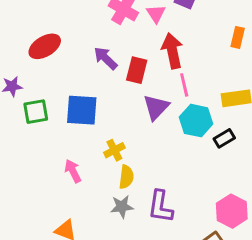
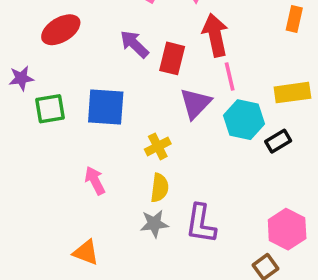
yellow cross: (114, 150) -> (158, 146), moved

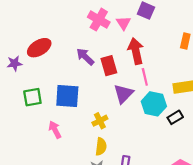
red rectangle: (172, 58) -> (109, 66), turned -30
purple star: (21, 78) -> (14, 63), moved
pink arrow: (95, 181) -> (55, 130), moved

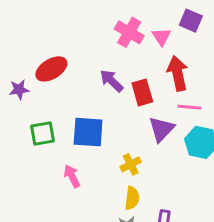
pink line: (145, 77) -> (189, 107), turned -72

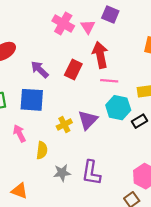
purple arrow: (112, 81) -> (40, 69), moved
red rectangle: (142, 92) -> (73, 69), turned 42
purple triangle: (161, 129) -> (88, 120), moved
yellow semicircle: (132, 198) -> (42, 150), moved

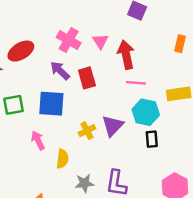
pink cross: (63, 23) -> (69, 40), moved
pink triangle: (88, 27) -> (100, 41), moved
red rectangle: (73, 69) -> (87, 78), moved, turned -42
black rectangle: (140, 121) -> (152, 139), moved, turned -64

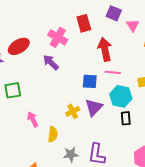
pink triangle: (100, 41) -> (133, 25), moved
red rectangle: (87, 78) -> (84, 23), moved
blue square: (51, 104) -> (90, 81), moved, size x0.7

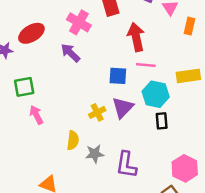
pink arrow: (33, 119) -> (36, 115), moved
gray star: (71, 154) -> (95, 154), moved

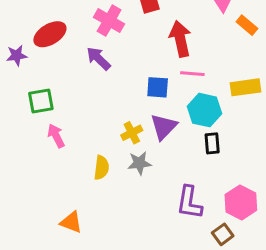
orange rectangle: (190, 26) -> (247, 25), turned -63
gray star: (95, 154) -> (139, 163), moved
purple L-shape: (126, 165) -> (189, 202), moved

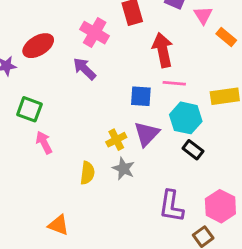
green square: (41, 101) -> (29, 109), turned 30
black rectangle: (212, 143) -> (193, 150), turned -48
gray star: (139, 163) -> (124, 169), turned 30

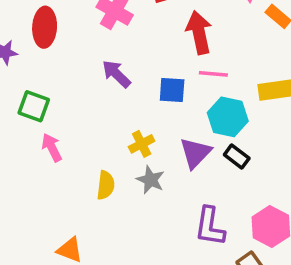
red ellipse: (38, 46) -> (45, 27), turned -56
purple arrow: (84, 69) -> (116, 74), moved
purple triangle: (147, 134) -> (195, 153), moved

